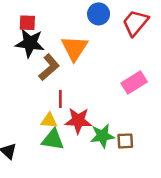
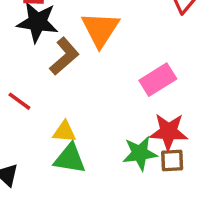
pink rectangle: (134, 83) -> (158, 80), moved
red line: (60, 99) -> (19, 101), moved, turned -54
red star: (78, 121) -> (169, 132), moved

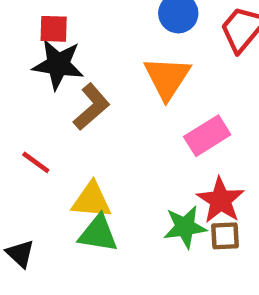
orange triangle: (100, 29) -> (167, 78), moved
yellow triangle: (64, 132) -> (91, 200), size x1.4
red star: (169, 132) -> (221, 200), turned 30

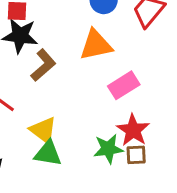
orange triangle: (167, 78) -> (96, 45), turned 45
yellow triangle: (91, 200) -> (43, 130), turned 32

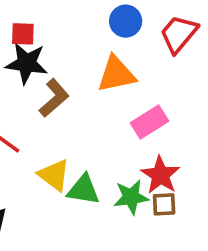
green triangle: (48, 153) -> (83, 190), moved

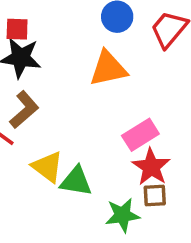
brown L-shape: (54, 98) -> (24, 110), moved
pink rectangle: (149, 122) -> (140, 135), moved
green star: (131, 197) -> (123, 215), moved

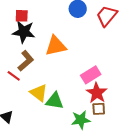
orange triangle: (108, 69) -> (56, 46), moved

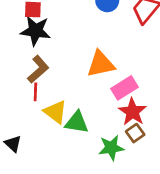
orange triangle: (56, 46) -> (101, 64), moved
red line: (14, 76) -> (35, 92), moved, turned 56
brown square: (99, 109) -> (135, 133), turned -32

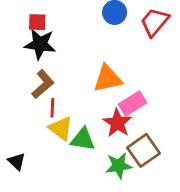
red line: (35, 92) -> (52, 108), moved
red star: (132, 112) -> (117, 123), moved
brown square: (135, 133) -> (144, 150), size x1.6

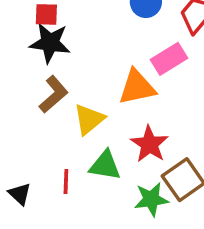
pink rectangle: (132, 104) -> (169, 59), moved
red line: (52, 108) -> (66, 181), moved
yellow triangle: (61, 128) -> (89, 119), moved, turned 44

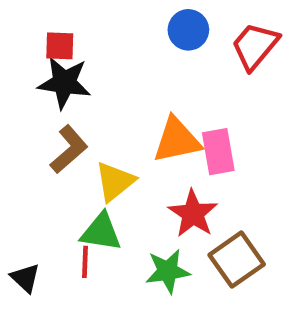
pink rectangle: (169, 59) -> (218, 152), moved, turned -68
green triangle: (105, 165) -> (101, 232), moved
green star: (151, 199) -> (168, 271), moved

